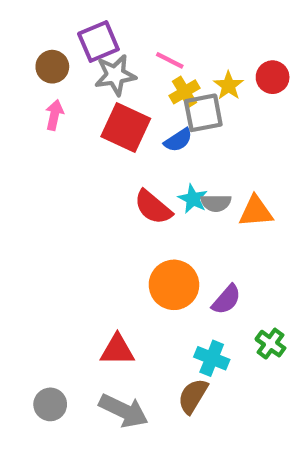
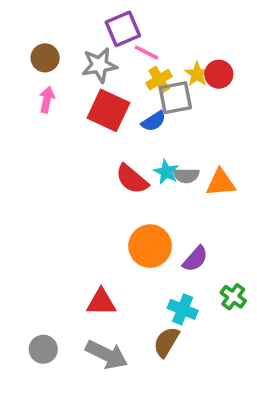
purple square: (98, 42) -> (123, 29), moved
red circle: (273, 77) -> (219, 74), moved

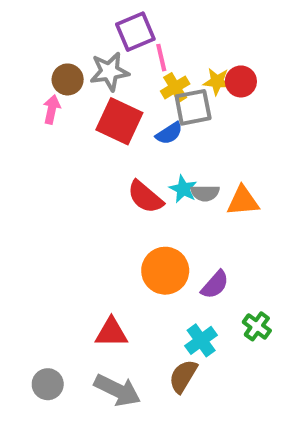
pink line: (146, 52) -> (161, 58), turned 50
brown circle: (45, 58) -> (68, 79), moved
yellow star: (197, 74) -> (217, 81), turned -30
cyan cross: (183, 309) -> (201, 340), turned 32

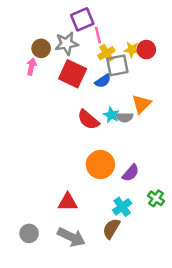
orange triangle: (243, 201) -> (142, 104), moved, turned -40

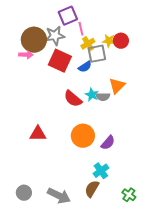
brown circle: (41, 48) -> (34, 40), size x1.6
pink arrow: (31, 66) -> (26, 55), turned 80
green cross: (156, 198) -> (129, 195), moved
red triangle: (68, 202) -> (38, 134), moved

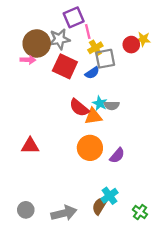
yellow star: (109, 41) -> (143, 39), moved
orange triangle: (117, 86) -> (93, 116), moved, turned 36
red triangle: (38, 134) -> (30, 146), moved
cyan cross: (101, 171) -> (110, 196), moved
gray arrow: (59, 196) -> (64, 213), turned -40

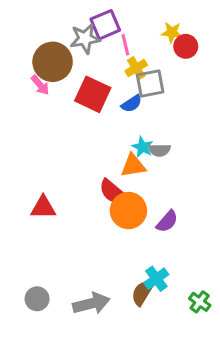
gray star: (59, 39) -> (85, 39), moved
yellow star: (143, 39) -> (172, 32), moved
red circle: (131, 45) -> (186, 46), moved
pink arrow: (28, 60) -> (40, 85), turned 48
red semicircle: (79, 108) -> (113, 192), moved

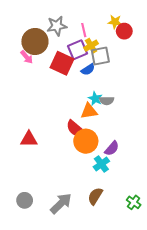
purple square: (105, 25) -> (78, 50), moved
cyan cross: (156, 279) -> (101, 164), moved
gray arrow: (91, 303) -> (61, 203), turned -30

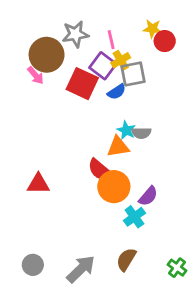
purple square: (78, 50) -> (103, 66), turned -30

